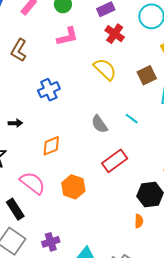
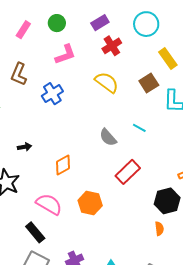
red cross: (115, 34) -> (112, 46), turned 30
blue cross: (49, 90) -> (52, 94), moved

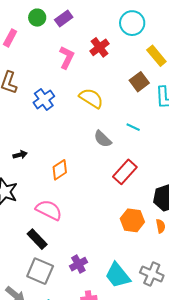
green circle: (57, 23) -> (37, 18), moved
purple rectangle: (100, 23) -> (64, 18), moved
pink L-shape: (65, 54) -> (67, 57), moved, turned -40
yellow semicircle: (107, 82) -> (91, 98), moved
orange hexagon: (90, 203) -> (132, 220), moved

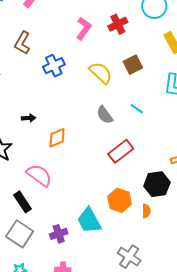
brown square: (139, 82) -> (133, 65), moved
black arrow: (20, 155) -> (29, 118), moved
cyan trapezoid: (118, 275) -> (89, 221), moved

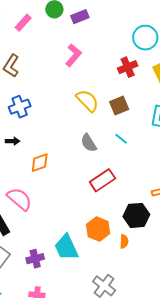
red cross: (118, 24) -> (128, 67), moved
brown square: (133, 65) -> (119, 105), moved
blue cross: (54, 66) -> (20, 107), moved

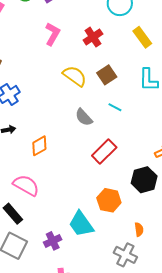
red cross: (128, 67) -> (93, 37), moved
orange semicircle: (124, 241) -> (139, 229), moved

